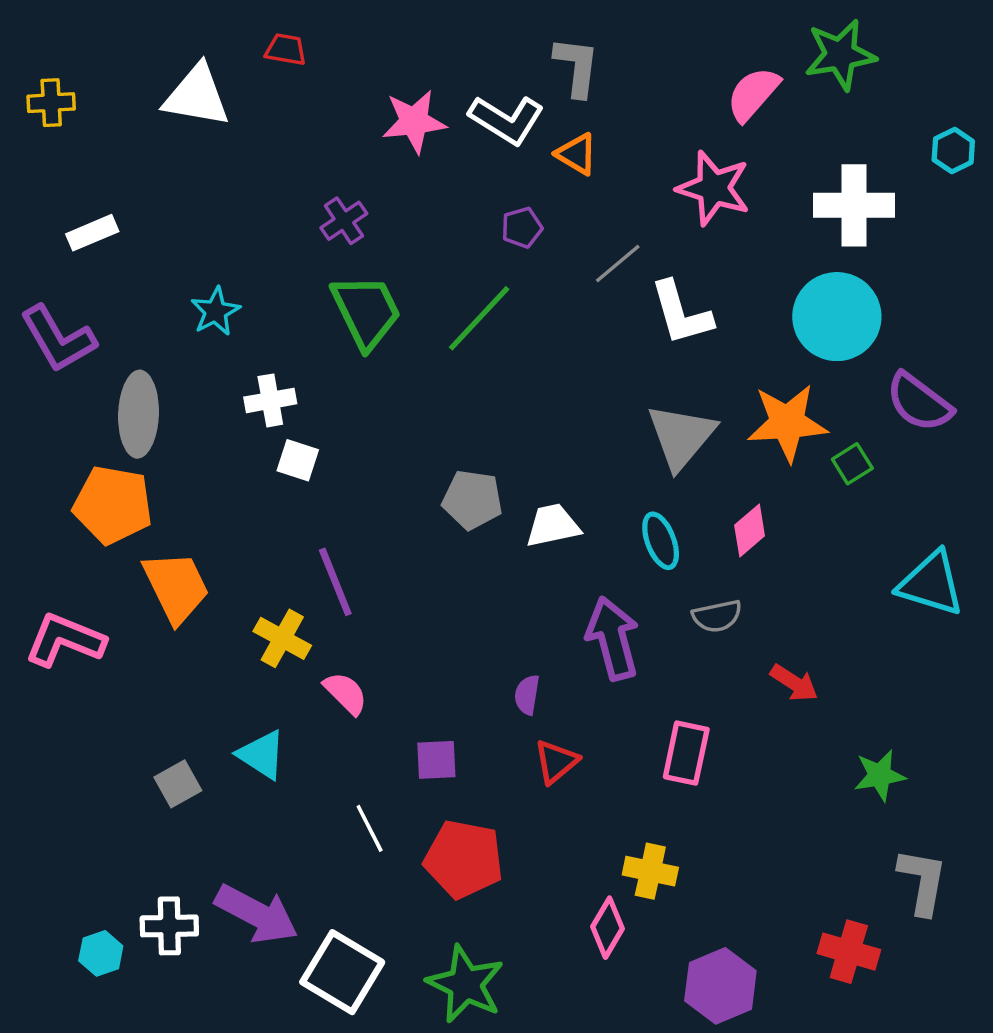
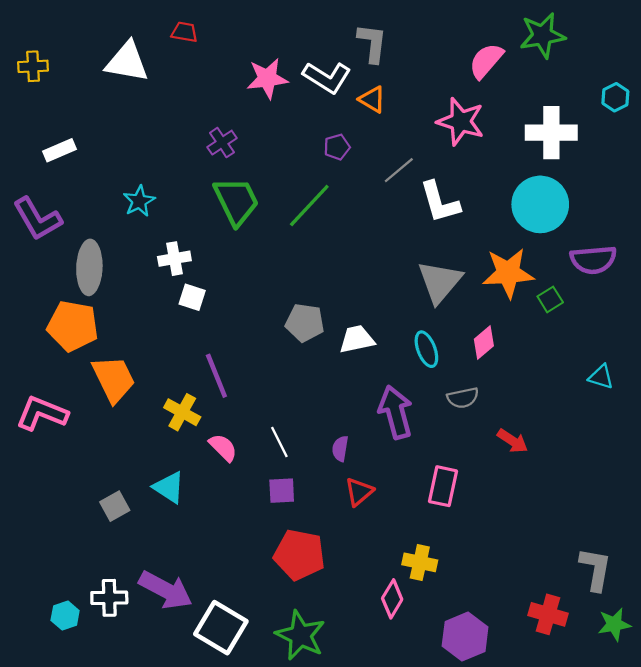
purple semicircle: (919, 402) -> (593, 260), turned -42
cyan triangle: (931, 584) -> (601, 377), size x0.6
green star: (880, 775) -> (614, 624), moved
white line: (370, 828) -> (279, 442), moved

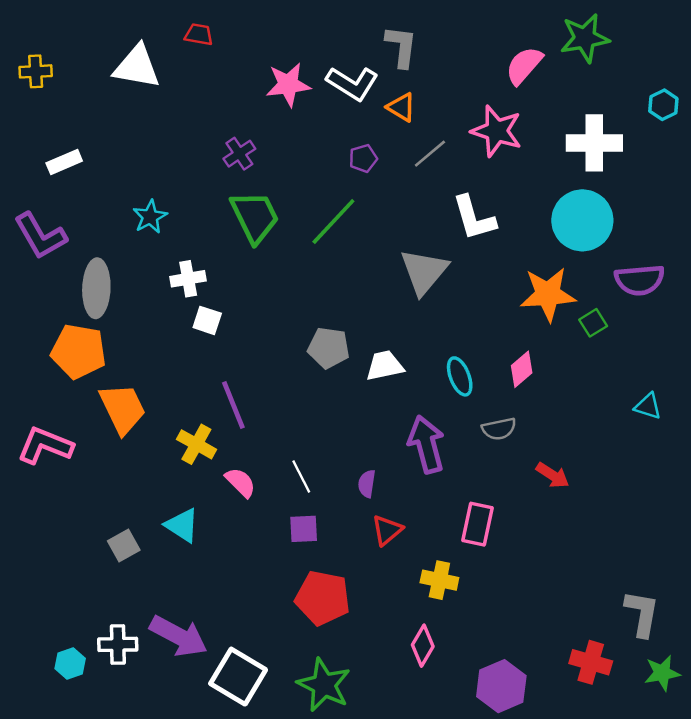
gray line: (399, 170) -> (430, 154), moved
gray triangle: (440, 282) -> (424, 272), moved
yellow cross: (420, 562) -> (439, 580), moved

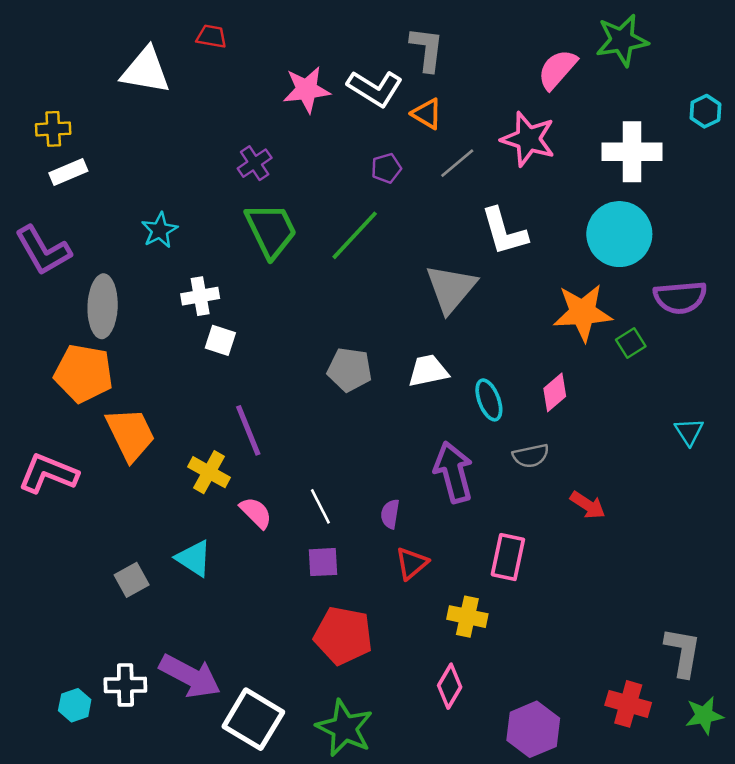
yellow cross: (36, 71) -> (53, 129), moved
white trapezoid: (385, 366) -> (428, 371), moved
cyan triangle: (648, 406) -> (689, 432), turned 40

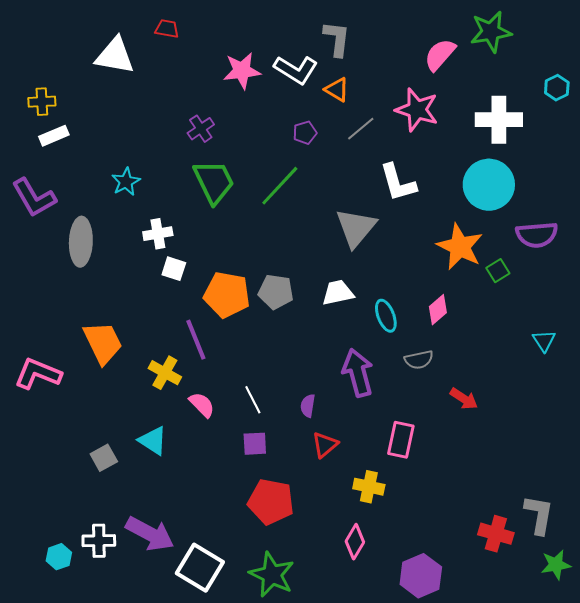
orange star: (583, 313) -> (460, 247), turned 30
orange pentagon: (84, 373) -> (227, 295), moved
red cross: (628, 704) -> (496, 534), moved

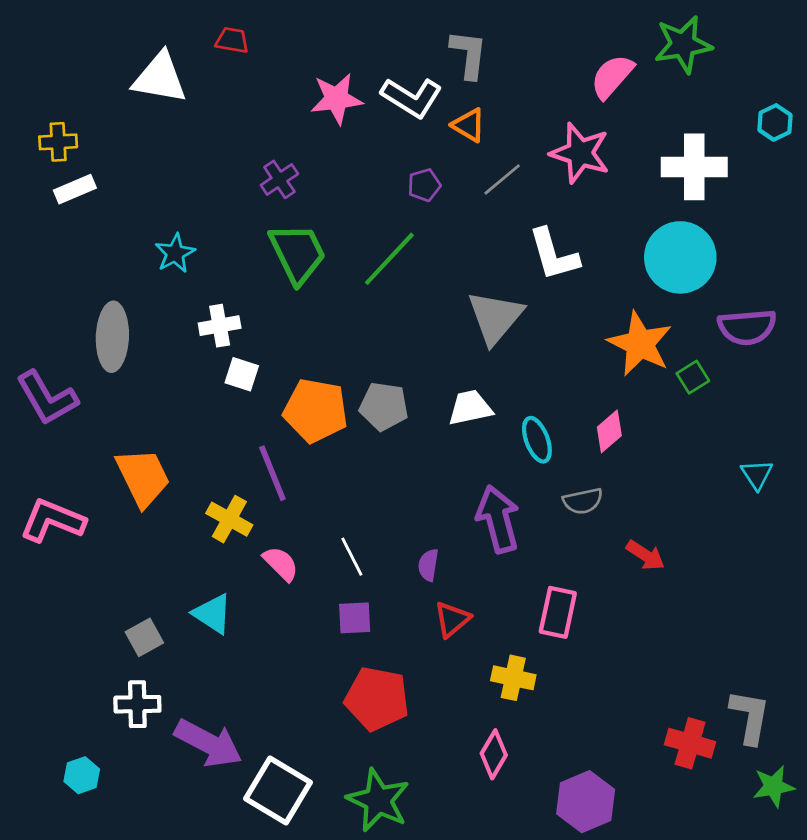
purple L-shape: (34, 198) -> (47, 398), moved
white cross: (99, 541) -> (137, 704), moved

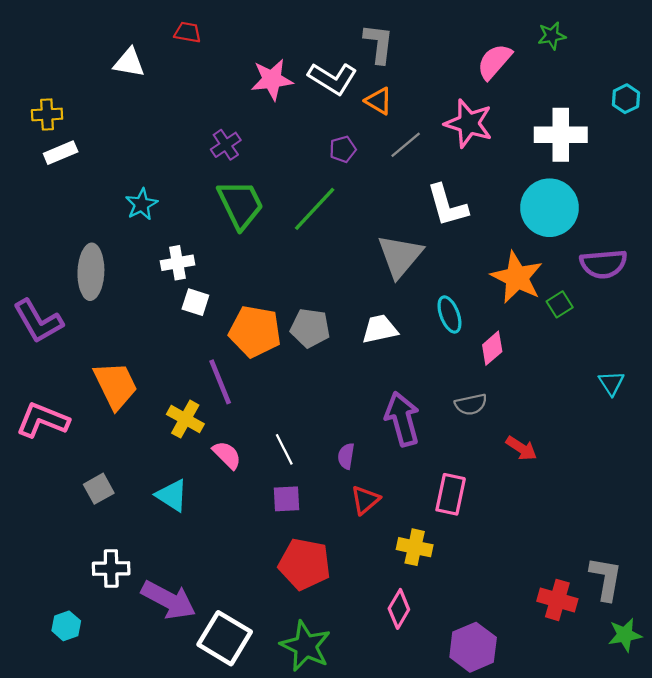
green star: (683, 44) -> (552, 36), size x0.6
white triangle: (160, 78) -> (129, 63), size x0.7
cyan ellipse: (537, 440) -> (449, 314), moved
gray square: (144, 637) -> (99, 489), moved

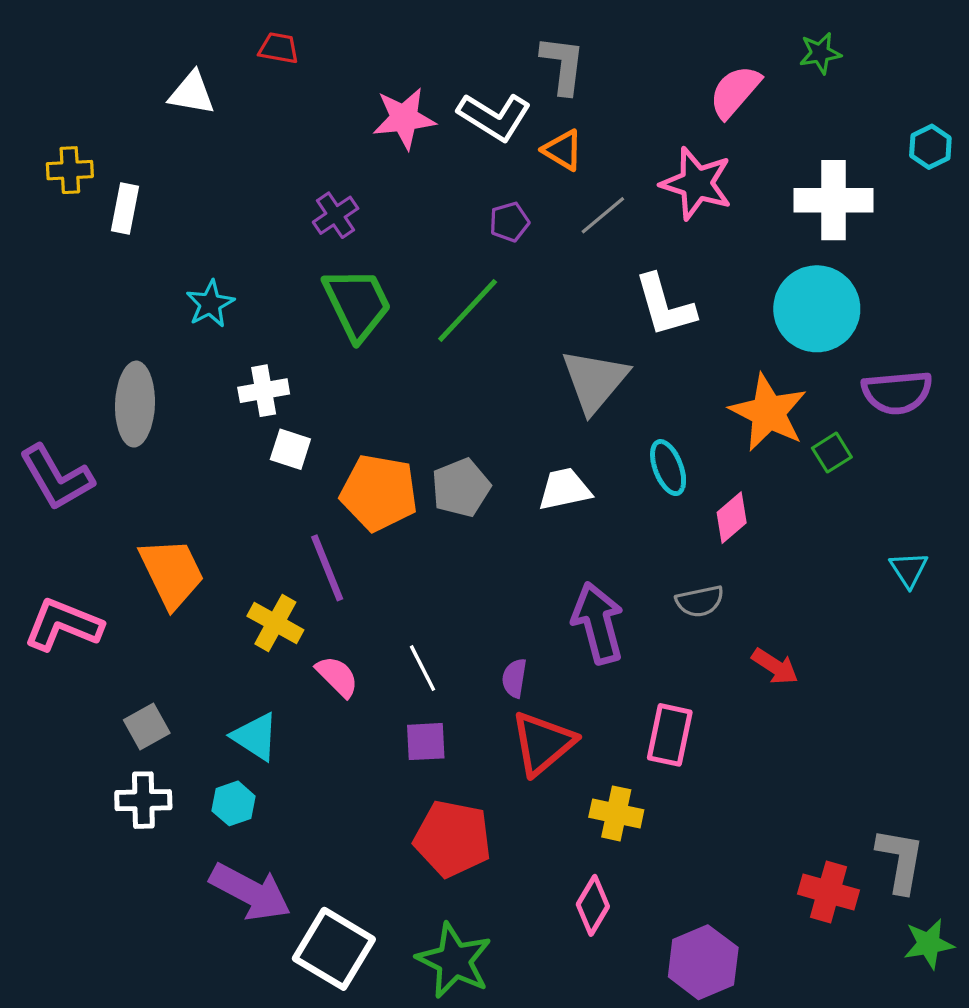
white rectangle: (61, 153) -> (125, 209), moved, turned -56
gray pentagon: (310, 328) -> (461, 488), turned -30
red triangle: (365, 500) -> (543, 743), size x1.5
white cross: (111, 569) -> (143, 800), moved
cyan hexagon: (66, 626) -> (234, 803), moved

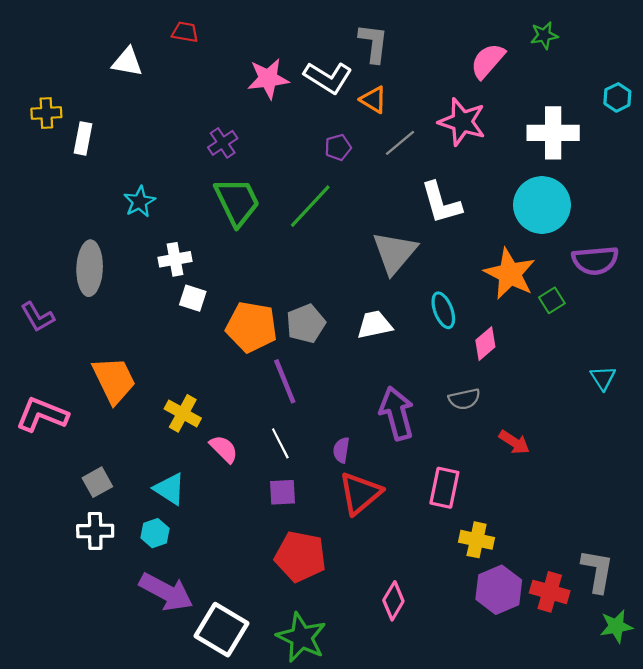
purple L-shape: (56, 478) -> (38, 317), size x0.7
purple line: (327, 568) -> (285, 381), moved
yellow cross: (616, 813) -> (477, 540), moved
purple hexagon: (703, 962) -> (499, 590), moved

